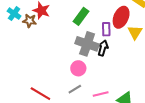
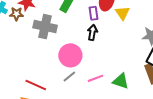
gray cross: (87, 44) -> (45, 27), moved
pink circle: (78, 68) -> (70, 55), size x1.5

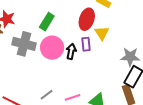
purple rectangle: (94, 13) -> (86, 44), moved
pink circle: (70, 55) -> (52, 48), moved

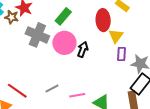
red ellipse: (87, 19) -> (103, 20), turned -30
purple rectangle: (86, 44) -> (121, 54), moved

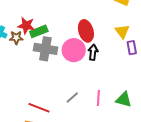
green rectangle: (63, 16) -> (39, 31), moved, turned 42
red ellipse: (103, 20) -> (86, 31), moved
pink line: (77, 95) -> (98, 98), turned -63

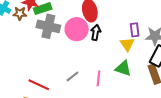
yellow triangle: (122, 31) -> (127, 44), moved
green triangle: (124, 100) -> (123, 68), moved

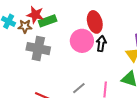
gray cross: (48, 26) -> (38, 49), moved

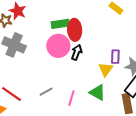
green rectangle: (48, 21) -> (60, 24), moved

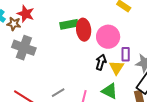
pink circle: (58, 46) -> (108, 37), moved
black arrow: (77, 52) -> (101, 62), moved

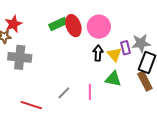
red star: (26, 14) -> (13, 24), turned -30
purple rectangle: (126, 54) -> (126, 48), moved

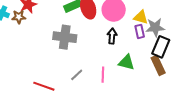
yellow triangle: (114, 55) -> (141, 17), moved, turned -35
gray cross: (20, 57) -> (65, 37), moved

